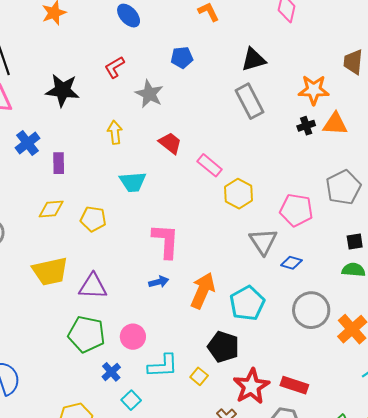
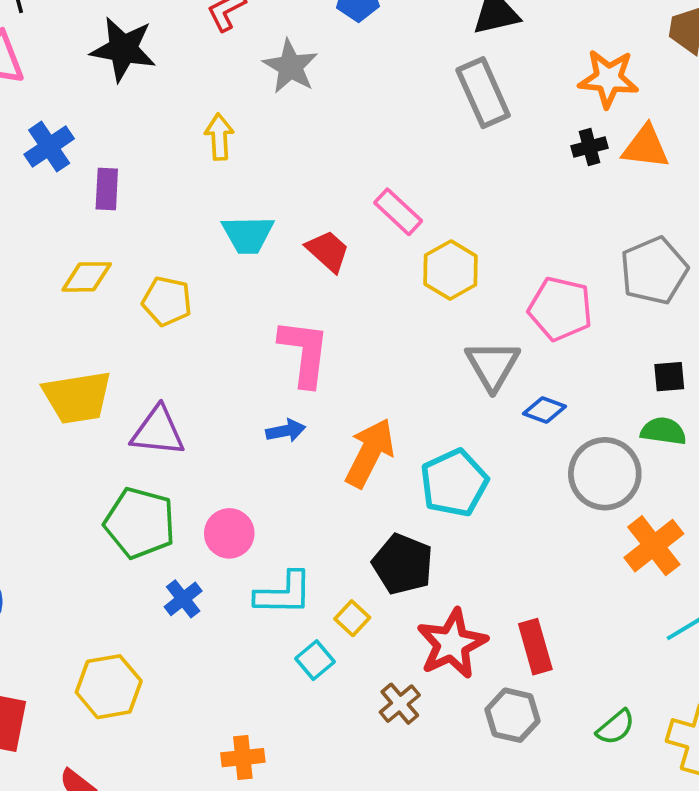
red trapezoid: (170, 143) -> (328, 251), moved
gray circle: (311, 310) -> (605, 474), moved
red rectangle: (294, 385) -> (535, 647), turned 52
cyan square: (131, 400) -> (315, 660), moved

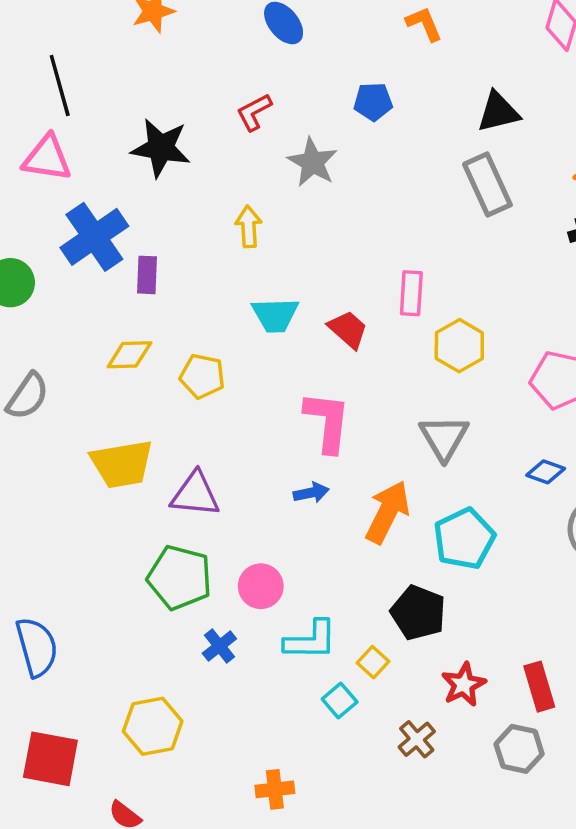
blue cross: (49, 147) -> (94, 237), size x1.5
pink rectangle: (398, 212) -> (411, 293), turned 51
gray triangle: (493, 365) -> (444, 438), moved
red star: (452, 644) -> (464, 685), size x0.7

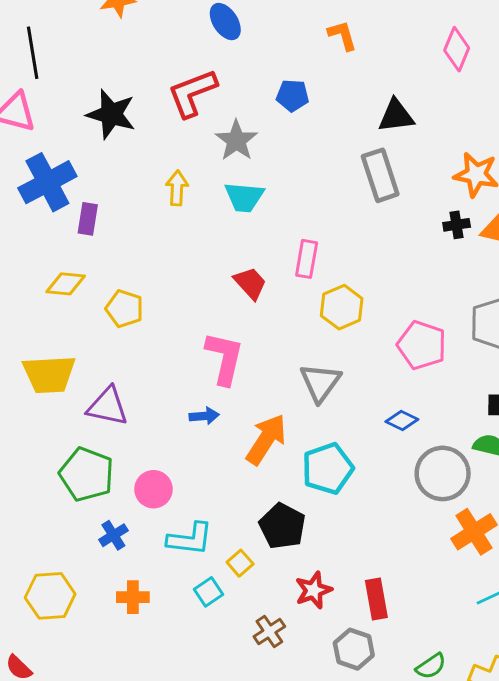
red L-shape: (254, 112) -> (192, 93), size x1.6
cyan trapezoid: (275, 315) -> (244, 197), moved
orange cross: (275, 789) -> (133, 597), moved

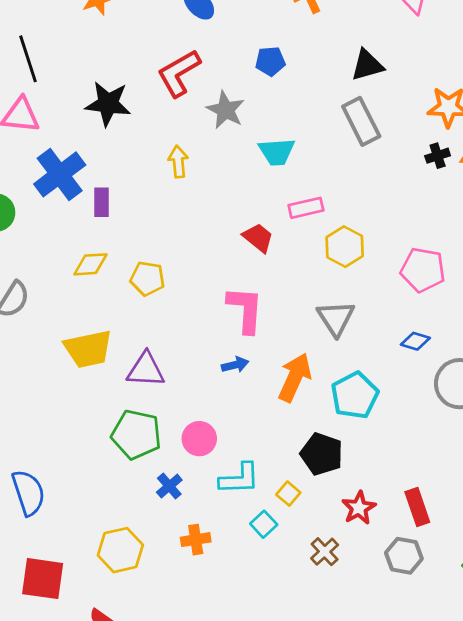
cyan trapezoid: (244, 197) -> (277, 152), moved
pink rectangle: (307, 259) -> (306, 208), turned 76

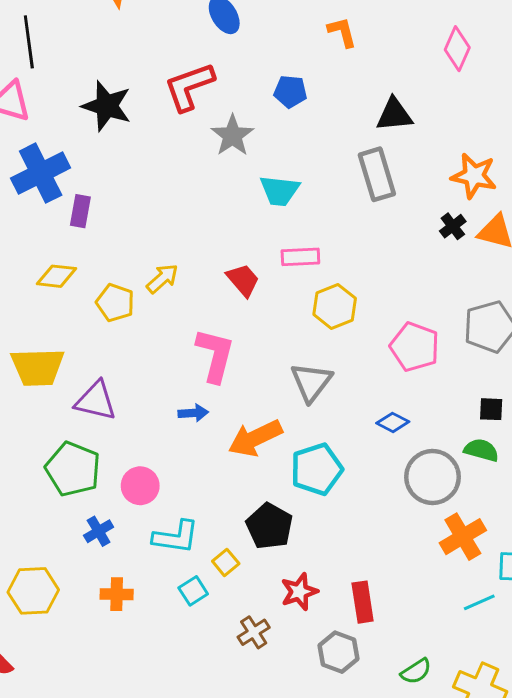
black cross: (438, 156) -> (453, 226), turned -30
yellow arrow: (178, 162) -> (162, 279), moved, turned 44
orange arrow: (295, 377) -> (255, 438), turned -150

